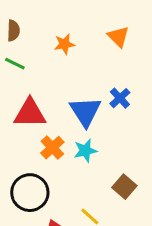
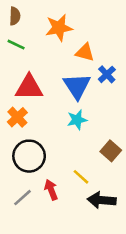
orange triangle: (118, 37) -> (85, 52), moved, turned -30
orange star: (64, 44) -> (59, 28), size x1.5
orange cross: (52, 148) -> (17, 117), moved

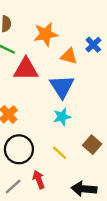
blue cross: (107, 74) -> (93, 45), moved
red triangle: (29, 87) -> (26, 69), moved
yellow line: (81, 177) -> (60, 153), moved

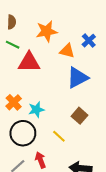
blue triangle: (62, 87) -> (77, 78), moved, turned 35
cyan star: (62, 117) -> (36, 110), moved
brown square: (92, 145) -> (80, 116), moved

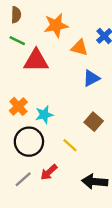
blue triangle: (77, 78) -> (91, 78), size x0.7
red arrow: (40, 160) -> (49, 172), turned -112

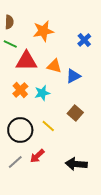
orange triangle: (79, 48) -> (54, 66), moved
orange cross: (18, 106) -> (20, 90), moved
cyan star: (44, 115) -> (42, 93), moved
yellow line: (70, 145) -> (48, 126), moved

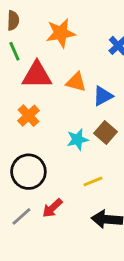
green line: (10, 44) -> (14, 51), turned 40
cyan star: (42, 93) -> (77, 139), moved
brown square: (75, 113) -> (105, 132), moved
yellow line: (48, 126) -> (93, 181), moved, turned -64

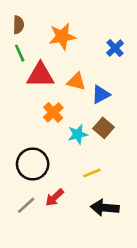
orange cross: (28, 116) -> (53, 112), moved

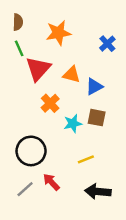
red triangle: (40, 75) -> (38, 69), turned -48
brown square: (103, 128) -> (97, 118), turned -30
red arrow: (54, 197) -> (51, 182), turned 90

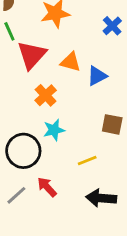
brown square: (97, 118) -> (112, 124), moved
cyan star: (73, 124) -> (54, 130), moved

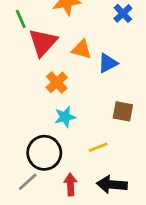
black circle: (23, 151) -> (44, 153), moved
red arrow: (47, 187) -> (70, 185), moved, turned 40

